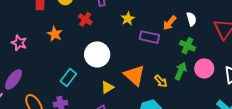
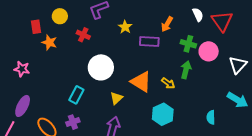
white semicircle: (191, 19) -> (198, 15), moved
orange star: (55, 34) -> (49, 42), moved
pink circle: (204, 68) -> (209, 51), moved

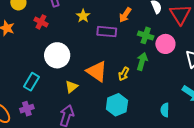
yellow arrow: (168, 83) -> (124, 74), turned 80

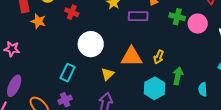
green arrow: (142, 61) -> (178, 76), moved
orange triangle: (97, 71) -> (132, 57), turned -30

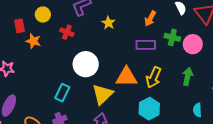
purple rectangle: (138, 16) -> (146, 45), moved
yellow arrow: (159, 57) -> (154, 77), size x1.5
yellow triangle: (108, 74) -> (102, 94), size x1.6
green arrow: (178, 76) -> (188, 77), moved

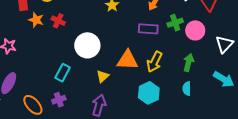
red cross: (67, 32) -> (58, 21), moved
green cross: (172, 37) -> (175, 23), turned -35
yellow triangle: (102, 94) -> (103, 76), size x0.6
cyan semicircle: (197, 110) -> (187, 89), moved

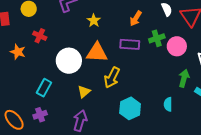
orange star: (36, 20) -> (18, 52), moved
orange triangle: (127, 60) -> (97, 53), moved
yellow arrow: (155, 62) -> (112, 78), moved
green arrow: (189, 63) -> (184, 78), moved

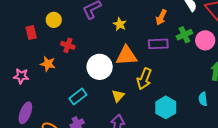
cyan rectangle: (44, 88) -> (78, 97), turned 30

